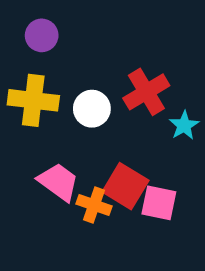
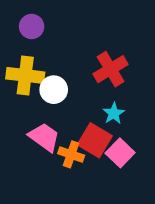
white circle: (92, 109) -> (54, 90), moved
cyan star: (184, 125) -> (114, 113), moved
pink square: (159, 203) -> (120, 153), turned 32

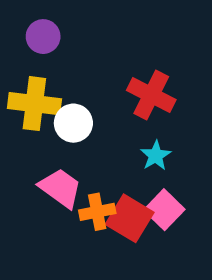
red cross: (111, 69) -> (151, 95), turned -32
red square: (95, 140) -> (130, 218), moved
orange cross: (71, 154) -> (97, 212), turned -30

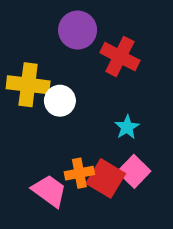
purple circle: (43, 37) -> (78, 30), moved, size x1.4
red cross: (151, 95) -> (120, 57), moved
pink trapezoid: (60, 188) -> (49, 191), moved

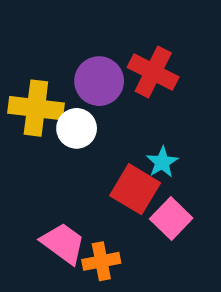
purple circle: (78, 30) -> (99, 81), moved
orange cross: (79, 173) -> (101, 261), moved
red square: (106, 178) -> (135, 189), moved

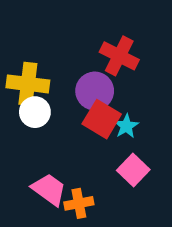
purple circle: (99, 81) -> (95, 91), moved
white circle: (77, 128) -> (35, 112), moved
red square: (135, 189) -> (102, 119), moved

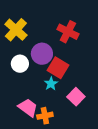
yellow cross: (28, 84) -> (16, 30), moved, turned 35
purple circle: (95, 91) -> (42, 54), moved
cyan star: (126, 126) -> (51, 84), moved

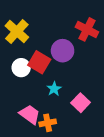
red cross: (68, 32) -> (87, 29), moved
purple circle: (42, 54) -> (63, 51), moved
red square: (58, 68) -> (39, 62), moved

